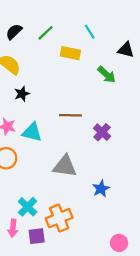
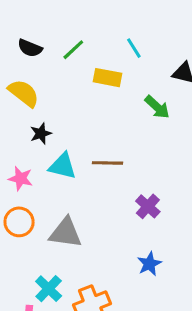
black semicircle: (14, 32) -> (30, 48), turned -114
cyan triangle: (32, 132) -> (62, 166), moved
purple cross: (102, 132) -> (148, 206), moved
gray triangle: (65, 166) -> (66, 233), moved

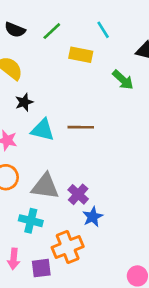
purple cross: (148, 206) -> (78, 194), moved
blue star: (149, 264) -> (93, 217), moved
cyan cross: (49, 289) -> (31, 221), moved, turned -30

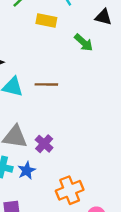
blue star: (93, 217) -> (27, 170), moved
orange cross: (68, 247) -> (70, 190), moved

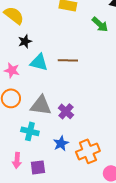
blue star: (27, 170) -> (61, 143), moved

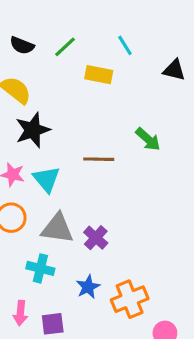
green arrow: (100, 24) -> (148, 139), moved
black star: (25, 41) -> (33, 130), size x1.6
cyan triangle: (39, 62) -> (47, 179), moved, turned 36

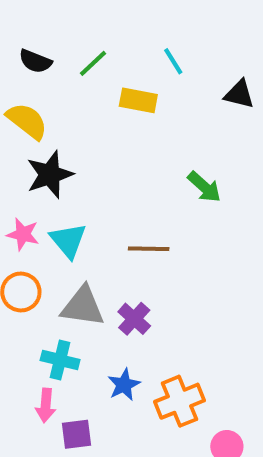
brown line: (99, 159) -> (149, 249), moved
pink arrow: (20, 313) -> (46, 405), moved

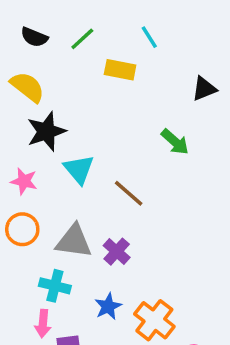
black triangle: (239, 94) -> (204, 89), moved, turned -36
cyan triangle: (68, 240) -> (79, 169), moved
brown line: (149, 249) -> (129, 193), turned 40
orange cross: (180, 401) -> (154, 320), turned -30

